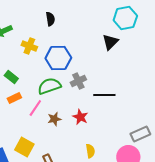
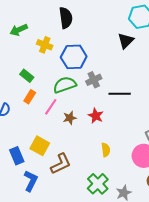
black semicircle: (50, 19) -> (66, 18), size x1.5
orange rectangle: (14, 98) -> (30, 97), turned -32

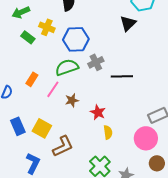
green rectangle: (27, 76) -> (28, 37), moved
red star: (96, 116) -> (98, 112), moved
blue rectangle: (17, 156) -> (18, 126), moved

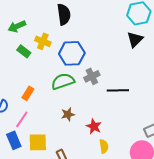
black triangle: (128, 23) -> (135, 39), moved
pink line: (53, 89) -> (22, 119), moved
yellow square: (42, 128) -> (38, 142), turned -30

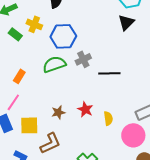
brown star: (68, 114) -> (58, 112), moved
yellow semicircle: (104, 146) -> (108, 118), moved

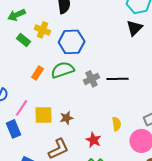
gray cross: (83, 59) -> (92, 79), moved
orange rectangle: (19, 76) -> (38, 73), moved
red star: (85, 109) -> (94, 140), moved
yellow square: (29, 125) -> (44, 115), moved

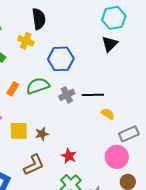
yellow cross: (43, 30) -> (26, 41), moved
blue hexagon: (72, 42) -> (61, 59), moved
yellow semicircle: (117, 124) -> (108, 114), moved, turned -48

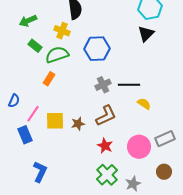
green semicircle: (38, 86) -> (57, 55), moved
gray rectangle: (129, 134) -> (165, 139), moved
pink circle: (117, 157) -> (139, 147), moved
brown L-shape: (34, 165) -> (106, 116), moved

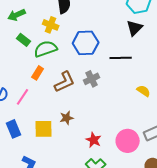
black line: (129, 85) -> (121, 58), moved
yellow semicircle: (144, 104) -> (144, 91), moved
pink line: (33, 114) -> (23, 97), moved
brown L-shape: (106, 116) -> (65, 82), moved
yellow square: (55, 121) -> (44, 129), moved

